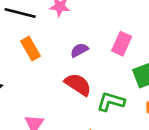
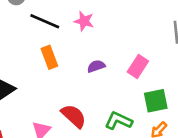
red semicircle: (78, 84) -> (74, 116), moved

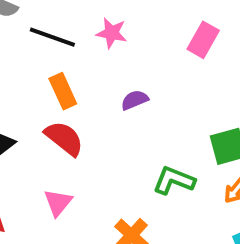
pink rectangle: (138, 66) -> (203, 40), moved
red semicircle: (74, 116) -> (64, 138), moved

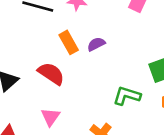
orange rectangle: (63, 91) -> (69, 42), moved

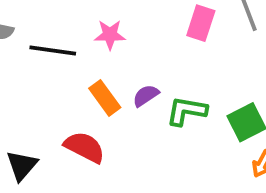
green L-shape: (127, 96) -> (187, 111), moved

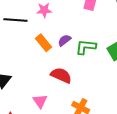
red semicircle: (84, 147) -> (61, 75), moved

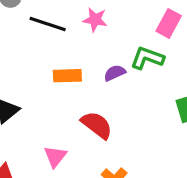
orange rectangle: (44, 43) -> (67, 76), moved, turned -66
green L-shape: (86, 47) -> (147, 58), moved

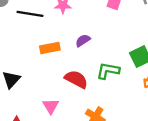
green L-shape: (147, 58) -> (108, 71), moved

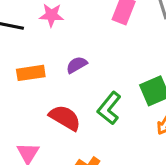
green L-shape: (108, 71) -> (109, 108), turned -65

